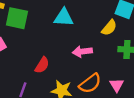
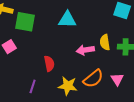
yellow semicircle: (109, 28) -> (105, 42), moved, turned 133
red semicircle: (42, 65) -> (49, 64), turned -42

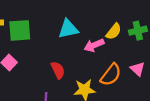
cyan triangle: (67, 20) -> (68, 29), moved
yellow semicircle: (105, 42) -> (114, 31), turned -119

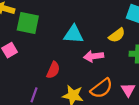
yellow semicircle: (114, 31) -> (117, 35), moved
red semicircle: (58, 70) -> (53, 70), turned 35

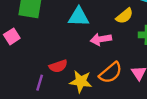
red semicircle: (53, 70) -> (58, 66), moved, turned 49

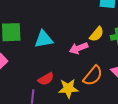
yellow semicircle: (124, 16) -> (97, 34), moved
cyan triangle: (79, 17) -> (44, 39), moved

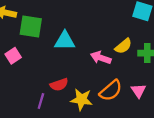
pink arrow: (79, 48) -> (101, 58), turned 30

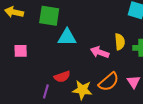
green square: (31, 27) -> (49, 16), moved
yellow semicircle: (123, 46) -> (120, 42), turned -56
pink square: (13, 56) -> (21, 51), turned 32

